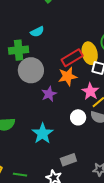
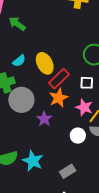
yellow ellipse: (90, 53) -> (45, 63), moved
cyan star: (43, 133) -> (33, 161), moved
gray rectangle: (68, 160) -> (68, 171), moved

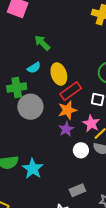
green arrow: (17, 24) -> (42, 43), moved
purple star: (44, 119) -> (66, 129), moved
gray rectangle: (68, 171) -> (77, 190), moved

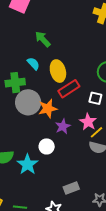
cyan semicircle: (34, 68) -> (33, 64), turned -104
orange star: (67, 110) -> (48, 109), moved
white circle: (81, 150) -> (47, 146), moved

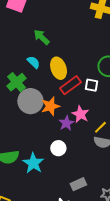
green cross: (15, 83) -> (17, 82), turned -30
white square: (95, 98) -> (91, 85), moved
pink star: (88, 122) -> (80, 114), moved
white circle: (47, 146) -> (58, 148), moved

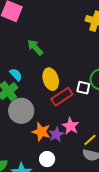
cyan semicircle: (34, 62) -> (16, 75), moved
white square: (91, 85) -> (83, 88), moved
orange star: (50, 106) -> (41, 132), moved, turned 30

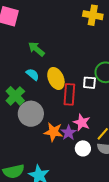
cyan semicircle: (16, 75) -> (33, 74), moved
red rectangle: (62, 97) -> (69, 94), turned -45
white circle: (47, 159) -> (83, 148), moved

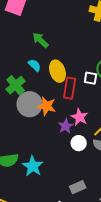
orange star: (53, 132) -> (47, 106), moved

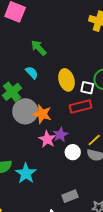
yellow ellipse: (57, 71) -> (66, 80), moved
red rectangle: (70, 88) -> (80, 106), moved, turned 65
pink star: (80, 117) -> (47, 139), moved

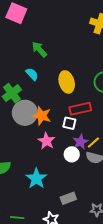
white square: (87, 88) -> (69, 123), moved
purple star: (60, 135) -> (80, 142), moved
cyan star: (26, 173) -> (36, 178), moved

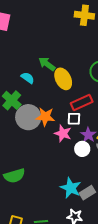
green arrow: (39, 49) -> (47, 64), moved
pink star: (46, 141) -> (63, 133), moved
cyan star: (36, 178) -> (71, 188), moved

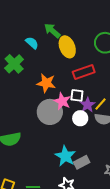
gray circle: (28, 117) -> (50, 112), moved
white square: (74, 119) -> (77, 95), moved

